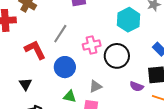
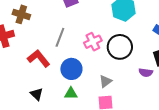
green triangle: (70, 96) -> (71, 93), moved

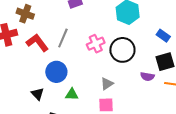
red L-shape: (39, 58) -> (37, 43), moved
blue circle: (71, 69) -> (56, 72), moved

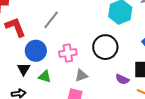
red L-shape: (37, 43) -> (15, 27), moved
pink cross: (96, 44) -> (68, 53), moved
black triangle: (38, 94) -> (24, 69), moved

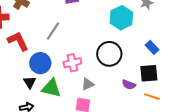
green triangle: (45, 77) -> (51, 88), size x1.5

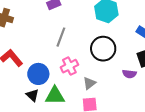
gray line: (53, 31) -> (61, 37), moved

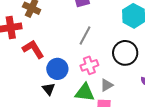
green triangle: (55, 96) -> (85, 92), moved

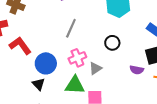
black circle: (125, 53) -> (112, 43), size x0.6
gray triangle: (107, 85) -> (95, 68), moved

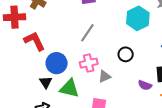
green triangle: (75, 85) -> (69, 88), moved

